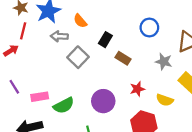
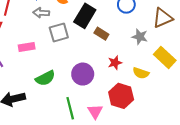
black rectangle: (105, 40) -> (85, 16), size x1.6
gray square: (78, 57) -> (59, 33), turned 30
pink rectangle: (40, 97) -> (27, 47), moved

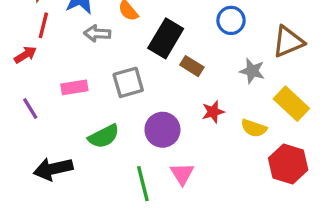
gray square: (59, 33) -> (128, 82), moved
red hexagon: (121, 96) -> (288, 164), moved
pink triangle: (95, 111) -> (182, 174), moved

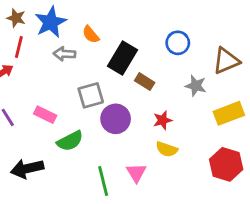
pink rectangle: (74, 87) -> (45, 115), moved, turned 35
yellow rectangle: (291, 104) -> (229, 113), turned -64
yellow semicircle: (254, 128) -> (167, 149), moved
purple circle: (162, 130) -> (116, 119), moved

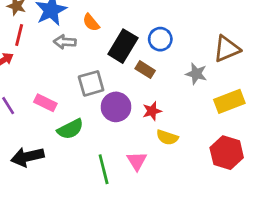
blue circle: (178, 43) -> (160, 39), moved
red star: (163, 120) -> (152, 111), moved

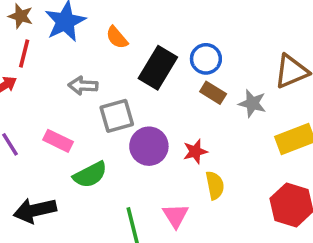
gray arrow: (65, 42) -> (83, 86), moved
brown rectangle: (145, 70) -> (213, 93), moved
yellow semicircle: (167, 137) -> (215, 185), turned -120

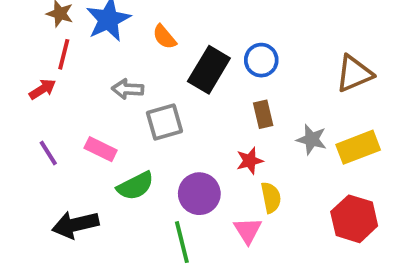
brown rectangle: (213, 93) -> (263, 114), moved, turned 45
gray star: (252, 103) -> (312, 139), moved
purple circle: (149, 146) -> (199, 194), moved
pink triangle: (176, 216) -> (248, 230), moved

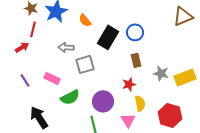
brown triangle: (354, 74) -> (183, 16), moved
red hexagon: (354, 219) -> (170, 115), moved
black arrow: (75, 225) -> (39, 117), turned 70

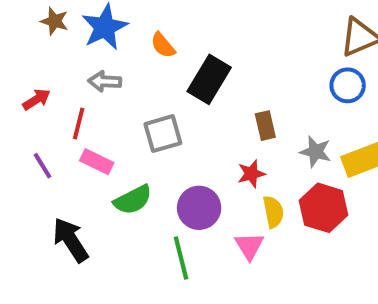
red line: (33, 29) -> (79, 124), moved
blue circle: (135, 32) -> (348, 85), moved
gray arrow: (66, 47) -> (105, 81), moved
red hexagon: (170, 115) -> (324, 208), moved

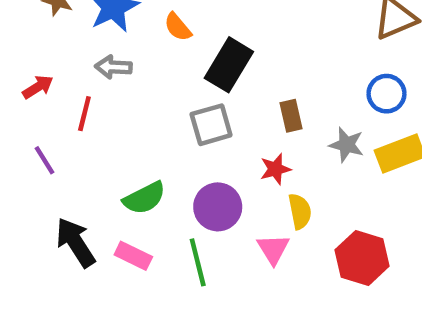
blue circle: (348, 85) -> (386, 94), moved
gray square: (163, 134) -> (211, 125), moved
pink rectangle: (97, 162) -> (133, 256), moved
red hexagon: (324, 208) -> (362, 258), moved

